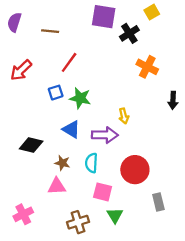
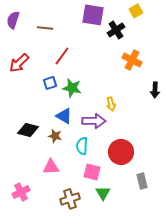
brown star: (62, 163) -> (55, 136), moved

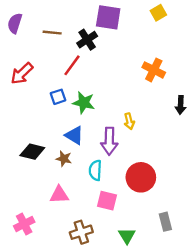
black cross: (116, 30) -> (87, 40), moved
purple arrow: (94, 121) -> (109, 141), turned 90
gray rectangle: (142, 181) -> (165, 222), moved
green triangle: (103, 193) -> (127, 236), moved

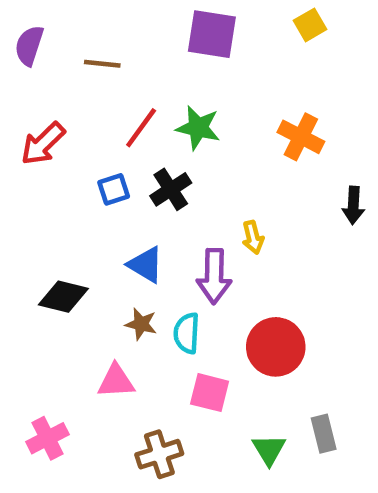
black cross: (87, 40) -> (171, 189), moved
green star: (84, 103) -> (198, 128), moved
brown star: (64, 159) -> (141, 324), moved
green triangle: (127, 236) -> (269, 450), moved

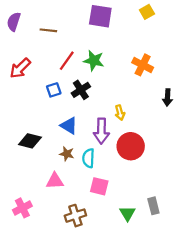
red circle: (276, 347) -> (131, 146), moved

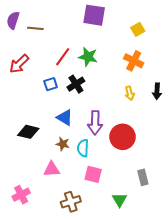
yellow square: (147, 12) -> (138, 29), moved
brown line: (48, 30) -> (35, 28), moved
yellow arrow: (120, 113) -> (130, 93), moved
gray rectangle: (153, 206) -> (143, 177), moved

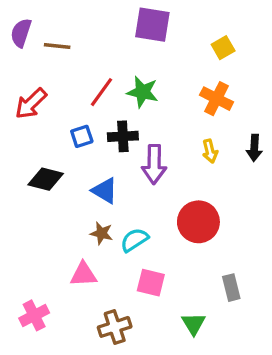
black cross: (76, 84) -> (123, 136), turned 30
purple arrow: (95, 123) -> (154, 164), moved
black diamond: (28, 132) -> (46, 179), moved
cyan semicircle: (83, 148) -> (134, 240), turned 54

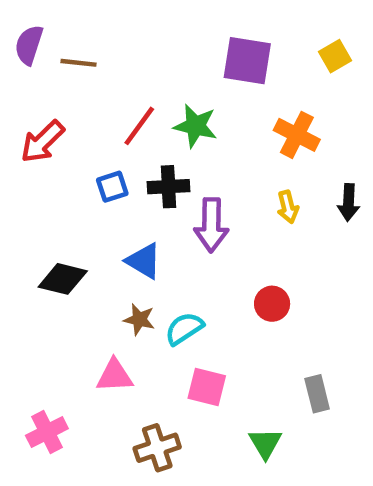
purple square: (152, 25) -> (247, 61), moved
yellow square: (223, 48) -> (335, 56), moved
black diamond: (46, 179) -> (63, 279), moved
red circle: (198, 222) -> (272, 304), size x0.6

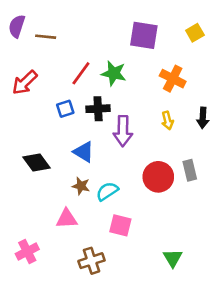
black diamond: (63, 279) -> (36, 162), turned 40
red circle: (272, 304) -> (158, 177), size x1.5
gray rectangle: (317, 394) -> (190, 170), moved
green triangle: (265, 443) -> (173, 258), moved

